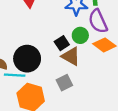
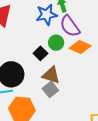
brown triangle: (71, 56) -> (51, 75), moved

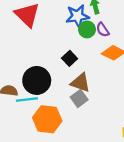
purple semicircle: (70, 26) -> (103, 30), size x0.6
green circle: (56, 43) -> (87, 29), moved

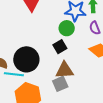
green circle: (87, 29) -> (67, 28), moved
brown triangle: (80, 83) -> (65, 70), turned -36

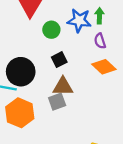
green circle: (67, 28) -> (51, 30), moved

